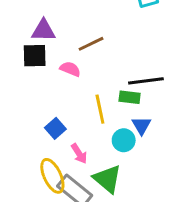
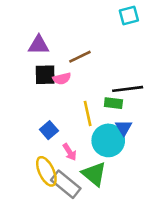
black square: (35, 56) -> (45, 75), moved
pink semicircle: (70, 69) -> (62, 79), turned 144
cyan circle: (124, 140) -> (108, 140), size x1.6

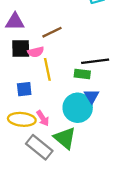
yellow line: (88, 113) -> (47, 69), moved
blue square: (49, 130) -> (24, 89), moved, turned 35
yellow ellipse: (46, 171) -> (22, 119), moved, turned -60

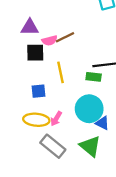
pink semicircle: (36, 52) -> (50, 41), moved
blue triangle: (92, 96) -> (102, 123), moved, turned -32
pink arrow: (43, 118) -> (56, 119), turned 64
green triangle: (65, 138) -> (90, 146), moved

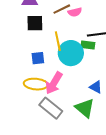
pink semicircle: (50, 41) -> (75, 12), moved
cyan circle: (89, 109) -> (71, 53), moved
pink arrow: (56, 119) -> (54, 83), size x1.6

